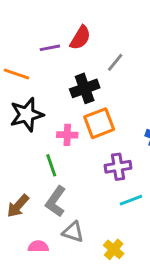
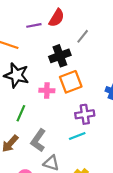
black star: (27, 115) -> (17, 75), turned 30
green line: (51, 165) -> (21, 113), moved, turned 42
cyan line: (131, 200) -> (77, 136), moved

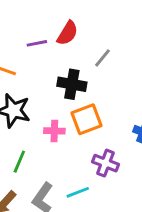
black cross: (60, 56) -> (72, 84), turned 30
purple cross: (85, 114) -> (105, 163), turned 30
cyan line: (77, 136) -> (78, 192), moved

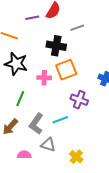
gray line: (103, 58) -> (77, 28), turned 32

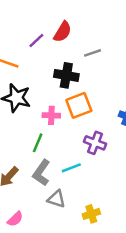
purple line: (32, 18) -> (36, 40), turned -32
green line: (20, 99) -> (38, 143), moved
pink semicircle: (24, 155) -> (15, 219), moved, turned 136
yellow cross: (76, 157) -> (91, 214), turned 32

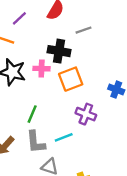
purple line: (36, 40) -> (19, 18), moved
pink cross: (51, 115) -> (42, 69), moved
gray L-shape: (41, 173) -> (36, 142), turned -40

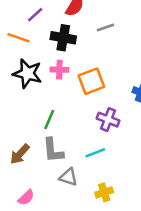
black cross: (59, 51) -> (63, 38), moved
cyan line: (64, 137) -> (95, 153), moved

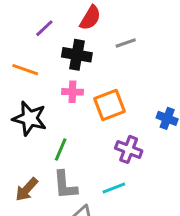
orange line: (19, 38) -> (25, 70), moved
black star: (27, 74) -> (30, 118), moved

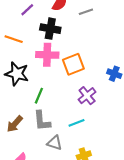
gray line: (126, 43) -> (86, 12), moved
pink cross: (72, 92) -> (47, 55), size x1.5
purple cross: (129, 149) -> (87, 96), turned 30

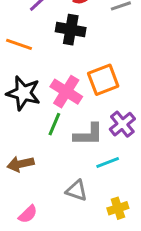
pink cross: (47, 55) -> (66, 92), moved, turned 30
gray L-shape: (42, 121) -> (88, 134), moved, turned -85
brown arrow: (15, 124) -> (20, 164), turned 36

